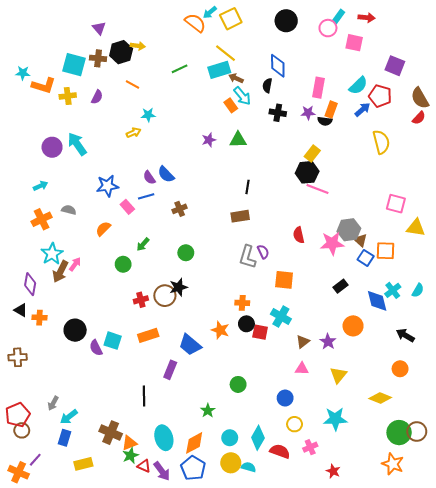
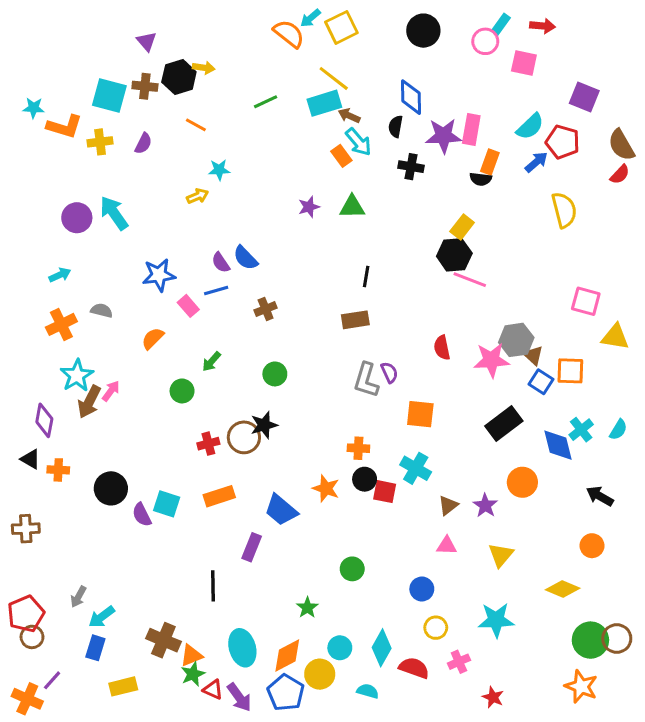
purple star: (308, 113) -> (443, 136), moved, size x1.6
black rectangle: (340, 286) -> (504, 423), size x1.6
yellow circle: (231, 463) -> (320, 674), moved

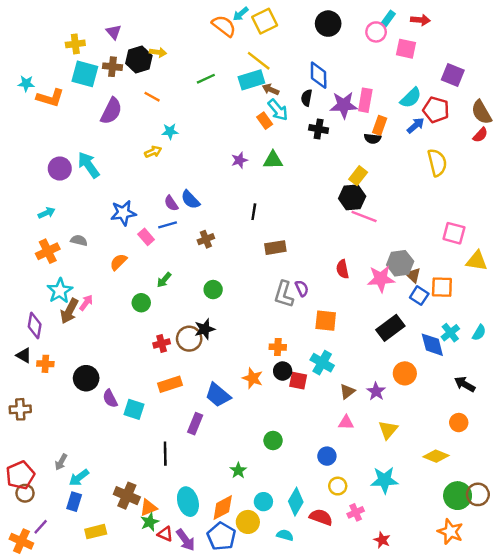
yellow cross: (100, 142) -> (75, 44), moved
purple semicircle: (143, 143) -> (111, 111), size x1.6
black line: (366, 277) -> (254, 212), moved
cyan square: (167, 504) -> (134, 409), moved

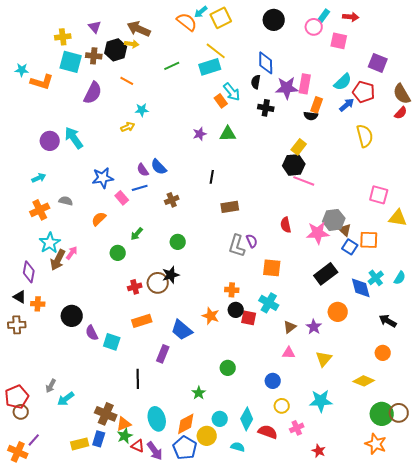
brown arrow: (271, 89) -> (139, 29), moved, size x1.6
brown cross: (20, 409) -> (17, 325), moved
blue rectangle: (74, 502) -> (99, 439), moved

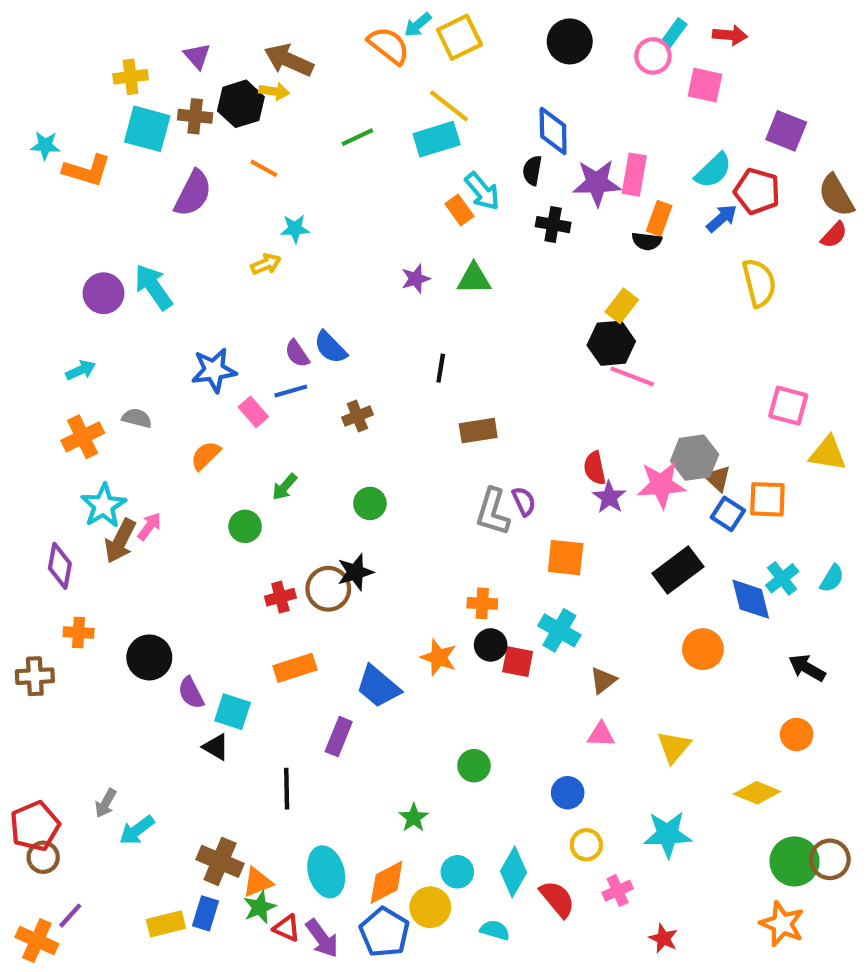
black triangle: (20, 297) -> (216, 747), moved
purple star: (314, 327) -> (609, 497), moved
red semicircle: (268, 432) -> (557, 899), turned 30

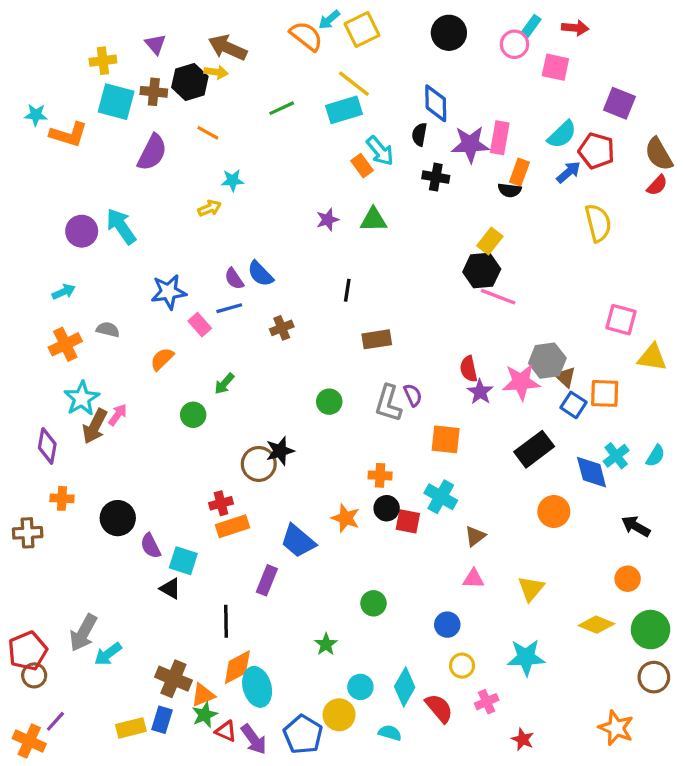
green circle: (370, 503) -> (329, 402), moved
red cross: (280, 597) -> (221, 503), moved
gray arrow: (106, 803) -> (83, 633), size x1.6
green circle: (795, 861) -> (651, 630), moved
orange diamond: (387, 882) -> (237, 667), moved

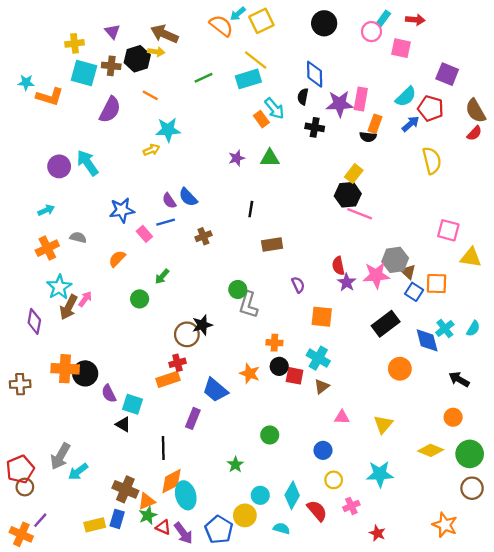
cyan star: (233, 180) -> (168, 130), size x1.5
gray L-shape: (388, 403) -> (248, 305), moved
orange cross: (62, 498) -> (65, 369), moved, size x1.6
red cross: (221, 503) -> (177, 363), moved
brown triangle: (475, 536) -> (322, 386), moved

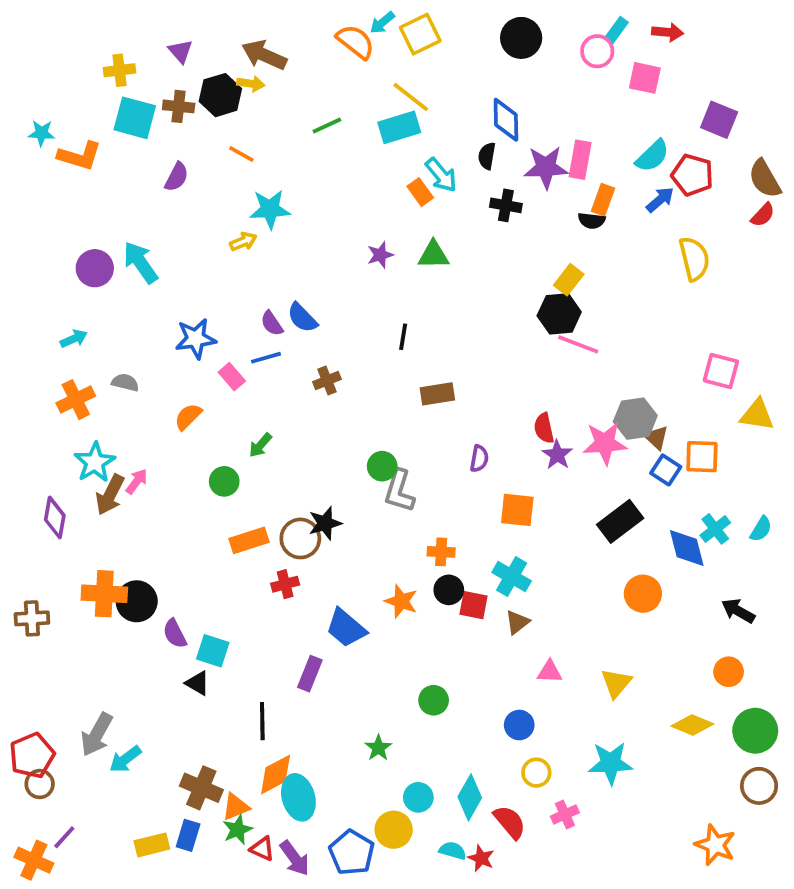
purple semicircle: (110, 110) -> (177, 177), size x0.7
purple semicircle: (298, 285) -> (479, 459), turned 35
orange rectangle: (168, 379) -> (249, 540), moved
red star: (377, 533) -> (481, 858), moved

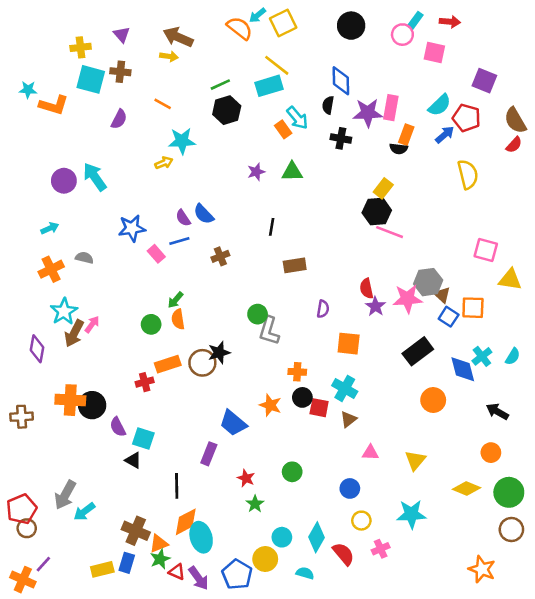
black hexagon: (220, 95) -> (227, 110), moved
orange semicircle: (188, 417) -> (178, 319), moved, turned -54
red cross: (285, 584) -> (145, 382), moved
red star: (481, 858) -> (246, 478), moved

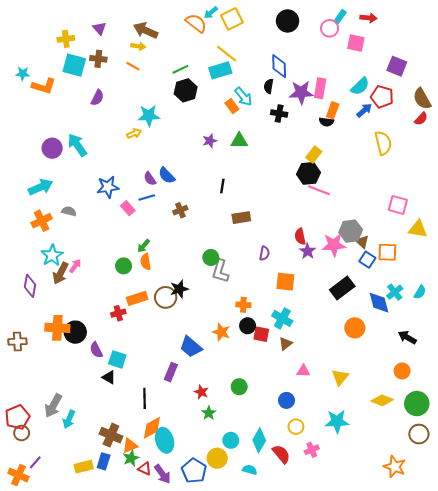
orange line: (163, 104) -> (133, 66), moved
cyan arrow: (50, 228) -> (41, 187), size x1.6
cyan arrow: (84, 512) -> (69, 419), turned -30

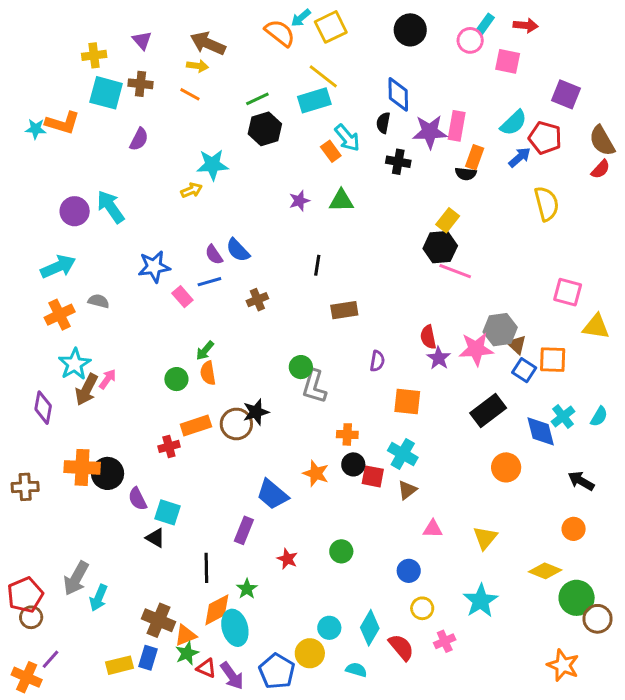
cyan star: (23, 74) -> (36, 129), moved
green circle: (417, 404) -> (577, 598), moved
green star: (209, 413) -> (247, 589), moved
cyan star: (337, 421) -> (481, 601), turned -30

